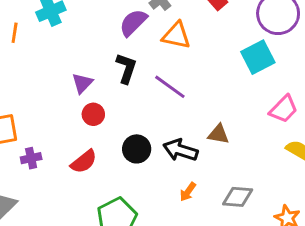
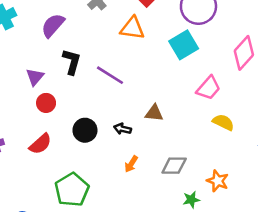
purple semicircle: (133, 23) -> (53, 25), moved
orange triangle: (176, 35) -> (132, 28), moved
black arrow: (180, 150) -> (122, 129), size x0.6

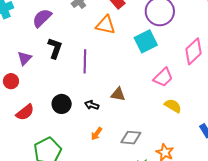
purple line: (110, 75) -> (85, 61), turned 55
red circle: (46, 103) -> (11, 81), moved

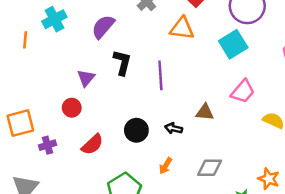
pink trapezoid: (163, 77) -> (243, 91), moved
orange arrow: (97, 134) -> (166, 166), moved
gray diamond: (131, 138) -> (210, 168), moved

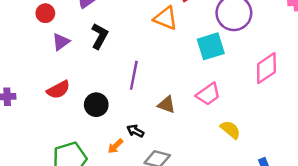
purple line: (160, 75) -> (134, 75), moved
red circle: (72, 108) -> (45, 13), moved
black arrow: (174, 128) -> (135, 131), moved
red semicircle: (92, 144) -> (58, 90), moved

